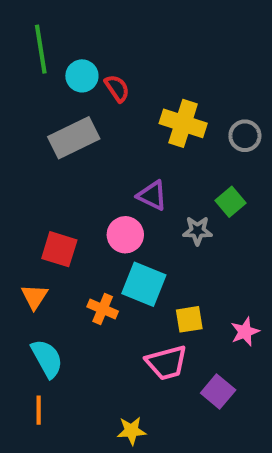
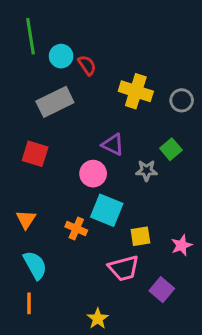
red square: (59, 249) -> (35, 154), moved
yellow star: (131, 431) -> (98, 319), turned -30

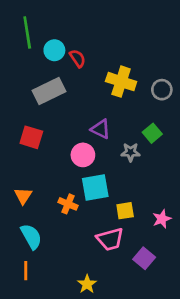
cyan square: (107, 210) -> (95, 188), turned -32

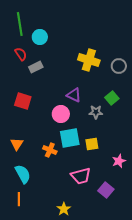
red semicircle: (78, 58) -> (21, 54), moved
gray rectangle: (49, 91) -> (36, 67), size x0.6
yellow square: (125, 211) -> (92, 144), moved

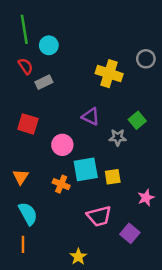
gray circle: (119, 66) -> (146, 59), moved
pink circle: (61, 114) -> (62, 145), moved

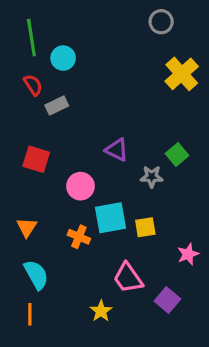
gray circle: (146, 59) -> (161, 22), moved
yellow cross: (109, 74) -> (182, 74), moved, turned 30
pink trapezoid: (99, 216) -> (128, 278), turned 70
yellow star: (78, 257) -> (101, 311), moved

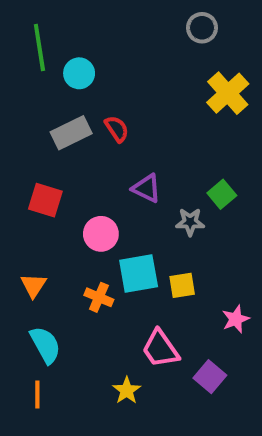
red semicircle: (33, 85) -> (117, 129), moved
gray rectangle: (57, 106) -> (71, 133), size x1.4

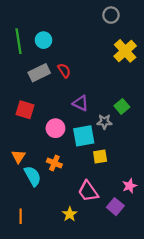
green line: (39, 48) -> (18, 41), moved
cyan square: (139, 273) -> (84, 136), moved
pink star: (236, 319) -> (129, 186), moved
cyan semicircle: (45, 345) -> (33, 176), moved

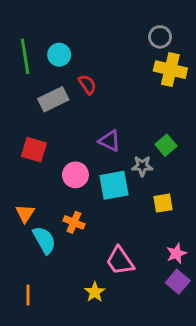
gray circle: (111, 15) -> (160, 37), moved
yellow cross: (125, 51) -> (170, 70), turned -35
red semicircle: (64, 71) -> (87, 84), moved
yellow square: (100, 156) -> (163, 203), moved
purple square: (115, 207) -> (178, 282), moved

